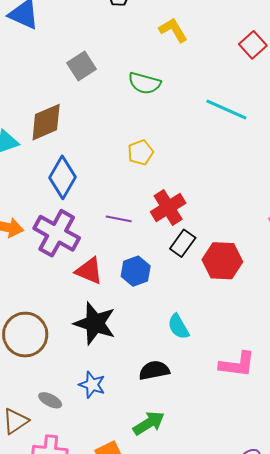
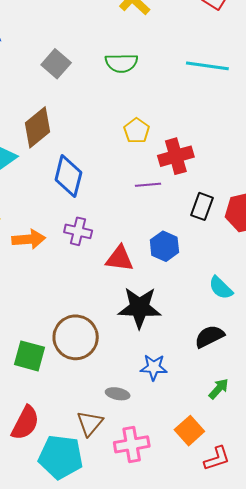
red cross: (168, 208) -> (176, 156), moved, turned 32
purple line: (119, 219) -> (148, 185), moved
purple cross: (57, 233) -> (78, 231), size x0.6
green arrow: (149, 423) -> (219, 389), size x0.7

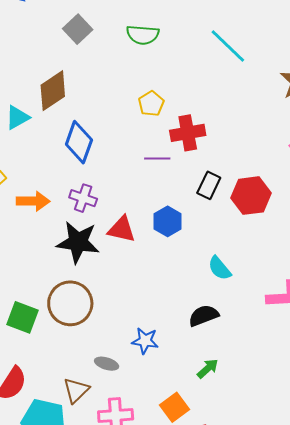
cyan line: (207, 66) -> (228, 46), turned 30
black star: (140, 308) -> (78, 242), moved

